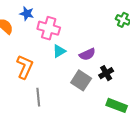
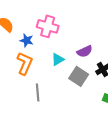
blue star: (27, 14) -> (27, 40), moved
cyan triangle: (59, 51) -> (58, 59), moved

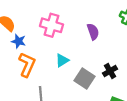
blue star: (27, 40) -> (18, 41), moved
purple semicircle: (85, 51) -> (93, 32), moved, turned -84

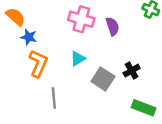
pink cross: (51, 25) -> (81, 19), moved

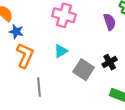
purple semicircle: (112, 26) -> (110, 22), moved

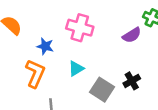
purple semicircle: (110, 22) -> (132, 35), turned 77
blue star: (16, 32) -> (45, 46), moved

